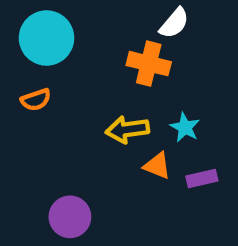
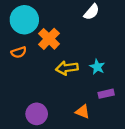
orange cross: (149, 64) -> (49, 39), moved, turned 30
orange triangle: (157, 166) -> (83, 112), moved

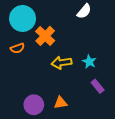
purple rectangle: (106, 94) -> (98, 86), turned 64
orange triangle: (83, 112) -> (61, 103), moved, turned -32

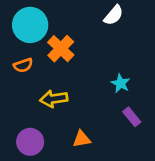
yellow arrow: (62, 63) -> (54, 99), moved
purple circle: (34, 105) -> (30, 142), moved

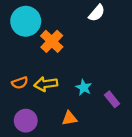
orange semicircle: (23, 65) -> (20, 83), moved
cyan star: (121, 83) -> (84, 88), moved

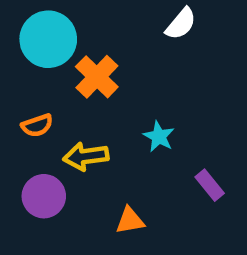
orange semicircle: (20, 83) -> (37, 125), moved
cyan star: (84, 88) -> (159, 136), moved
purple circle: (26, 121) -> (44, 196), moved

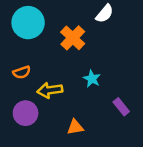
orange cross: (97, 77) -> (73, 38), moved

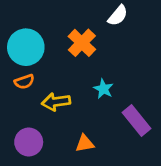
cyan circle: (28, 23) -> (26, 47), moved
purple rectangle: (121, 107) -> (136, 120), size x1.5
purple circle: (26, 113) -> (29, 142), moved

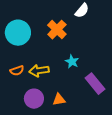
orange semicircle: (24, 82) -> (17, 71), moved
purple circle: (29, 142) -> (34, 99), moved

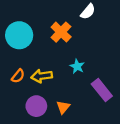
orange semicircle: (17, 71) -> (18, 76), turned -32
orange triangle: (59, 100) -> (63, 107), turned -40

